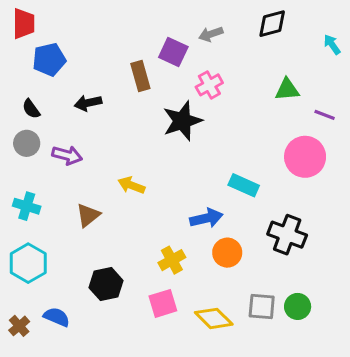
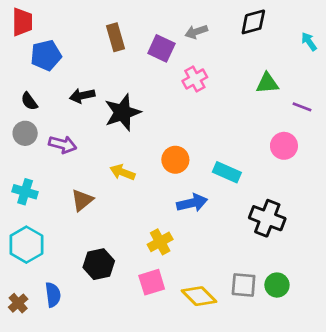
brown rectangle: (140, 76) -> (116, 37), moved
black star: (182, 121) -> (122, 112), moved
pink circle: (305, 157) -> (284, 146), size x0.7
orange circle: (227, 253) -> (175, 160), moved
blue semicircle: (57, 317) -> (53, 295), turned 60

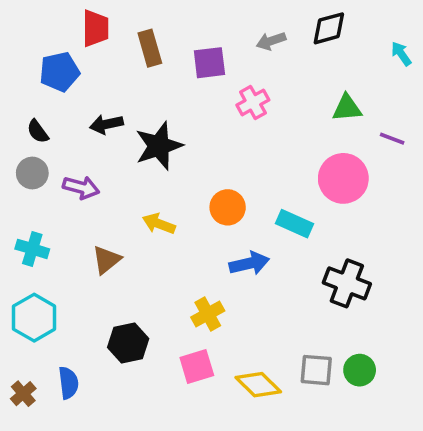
red trapezoid: (22, 22) -> (96, 28), moved
gray arrow: (196, 32) -> (271, 41), moved
purple square: (161, 48) -> (209, 63), turned -32
pink circle: (284, 146) -> (343, 178), moved, size x1.4

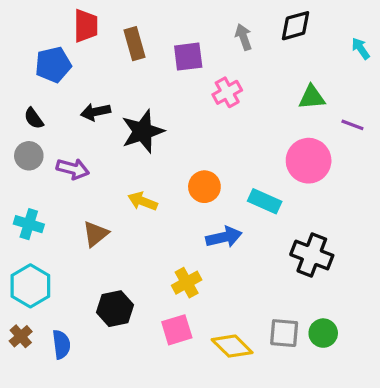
gray arrow: (271, 41) -> (243, 37), turned 90
brown cross: (23, 394) -> (21, 336), moved

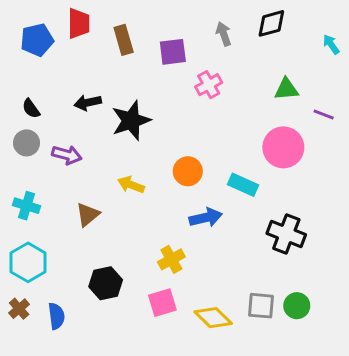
blue pentagon: (53, 65) -> (37, 40), moved

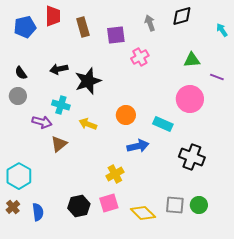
purple arrow: (67, 155) -> (42, 122), moved
cyan cross: (27, 206) -> (61, 105), moved
black hexagon: (106, 283) -> (79, 206), moved

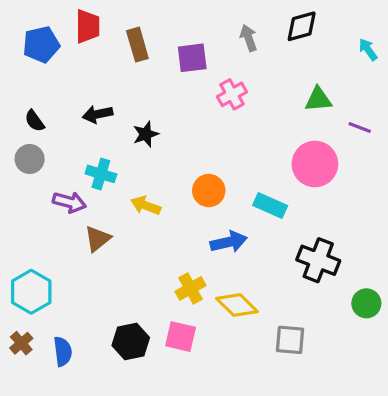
black star: (88, 81) -> (146, 134), size x0.6
pink square: (109, 203) -> (181, 337), turned 30
green circle: (199, 205) -> (366, 303), moved
yellow diamond: (143, 213) -> (237, 305), moved

